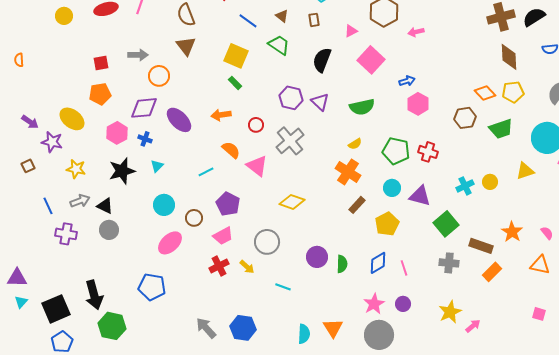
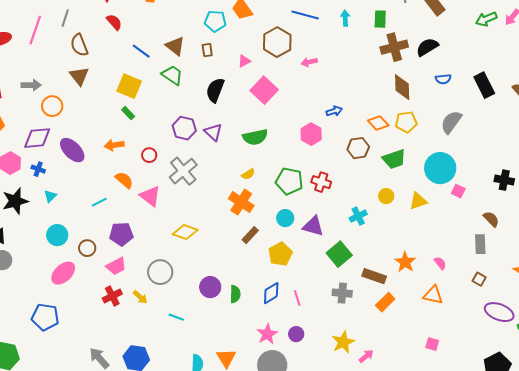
brown triangle: (282, 16) -> (175, 46), size x1.5
blue arrow: (407, 81) -> (334, 111), moved
yellow circle: (490, 182) -> (386, 196), moved
purple pentagon: (228, 204) -> (121, 234), turned -30

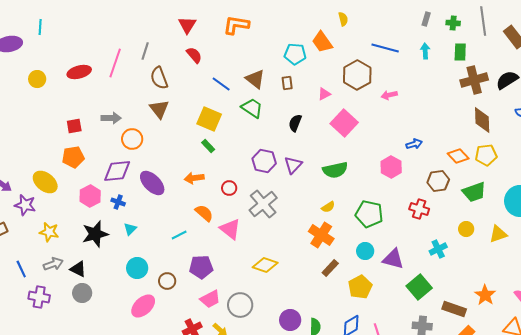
black semicircle: (215, 90) -> (295, 123), size x0.7
purple triangle: (213, 132) -> (293, 165), turned 30
red cross: (321, 182) -> (419, 209), moved
pink trapezoid: (116, 266) -> (210, 299), moved

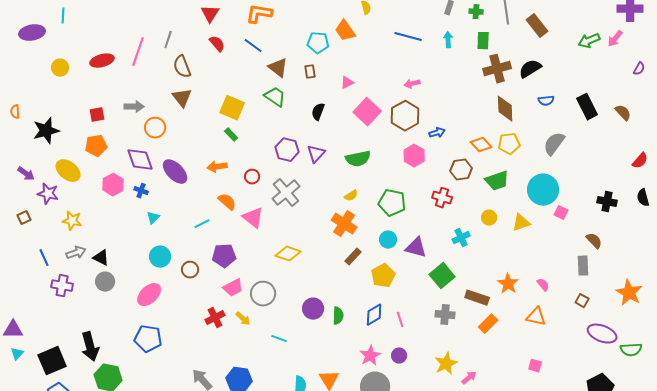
brown hexagon: (357, 75) -> (405, 116), moved
blue line: (221, 84) -> (253, 46), moved
purple diamond: (117, 171) -> (140, 160), turned 76
black star: (95, 234) -> (46, 131), moved
pink ellipse: (143, 306) -> (149, 295), moved

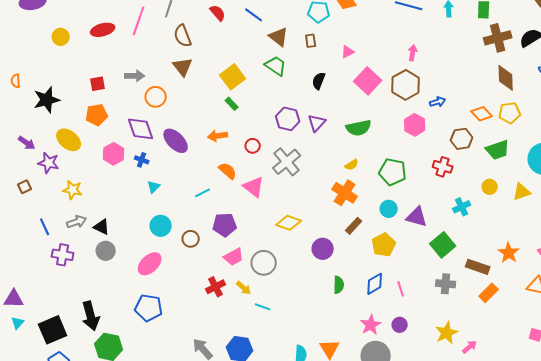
pink arrow: (412, 84) -> (413, 53), turned 112
yellow square: (232, 108) -> (233, 77), turned 30
purple circle: (313, 309) -> (323, 249), moved
cyan line: (279, 339) -> (263, 307), moved

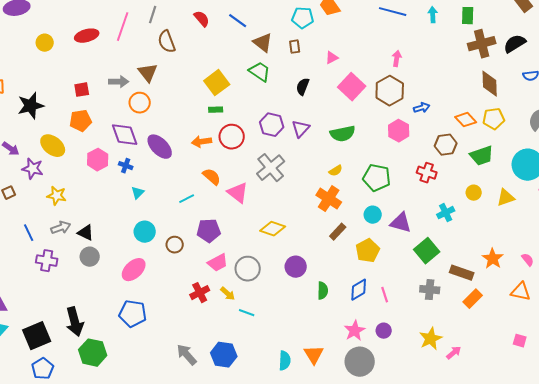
brown triangle: (183, 67) -> (148, 73), moved
green rectangle: (232, 104) -> (216, 110), turned -48
red circle: (253, 146) -> (232, 137), moved, size x1.6
purple circle: (323, 249) -> (296, 267), moved

